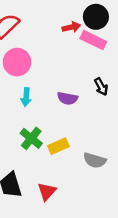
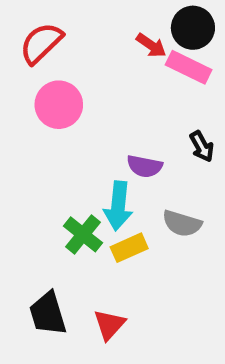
red arrow: (71, 27) -> (151, 45), turned 48
cyan arrow: (26, 97) -> (118, 206), moved, size x1.5
gray semicircle: (95, 160) -> (182, 223), moved

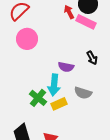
red arrow: (151, 45) -> (69, 12), turned -152

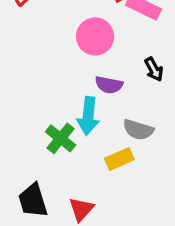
pink circle: (27, 39) -> (95, 36), moved
yellow rectangle: (59, 104) -> (119, 159), moved

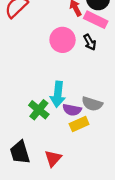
black arrow: (154, 69) -> (90, 42), moved
purple semicircle: (109, 85) -> (72, 110), moved

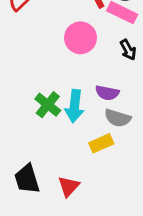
black arrow: (90, 42) -> (128, 50), moved
green cross: (39, 110) -> (48, 105), moved
purple semicircle: (72, 110) -> (107, 93), moved

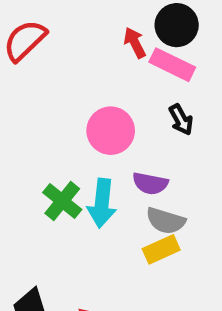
pink circle: (80, 38) -> (111, 131), moved
yellow rectangle: (101, 143) -> (161, 249), moved

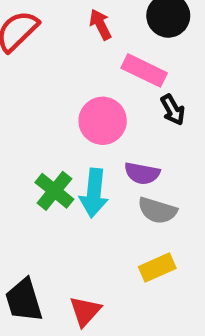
red arrow: (135, 43) -> (100, 24), moved
pink rectangle: (172, 65) -> (144, 70), moved
yellow rectangle: (161, 249) -> (157, 267), moved

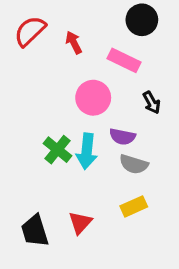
red arrow: (100, 24) -> (74, 43), moved
black arrow: (173, 110) -> (152, 103), moved
red triangle: (85, 311) -> (80, 223), moved

